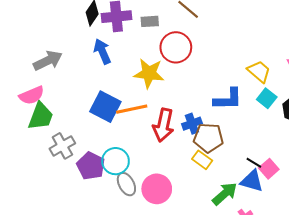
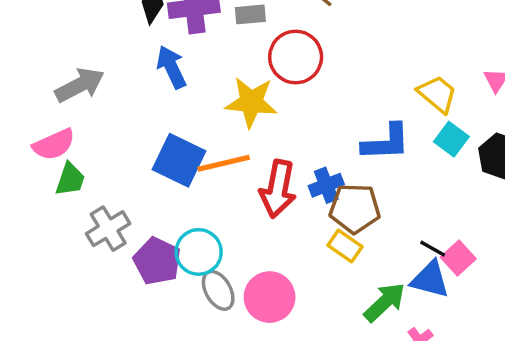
green trapezoid: (41, 116) -> (70, 179), size x0.7

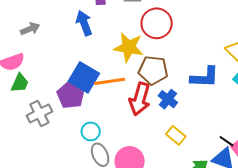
gray arrow: (80, 85) -> (30, 29), size x0.7
blue cross: (326, 185) -> (168, 99), turned -36
brown pentagon: (355, 208) -> (153, 70), moved
cyan circle: (199, 252) -> (91, 131), size x0.7
purple pentagon: (157, 261) -> (71, 95), moved

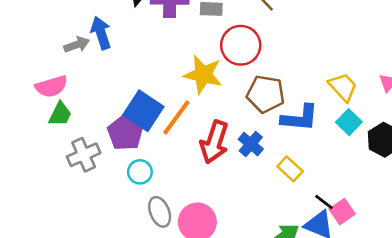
blue arrow: (84, 23) -> (101, 33), moved
brown pentagon: (153, 70) -> (266, 94), moved
orange line: (110, 81) -> (176, 117), turned -48
cyan circle: (91, 131) -> (140, 172), moved
yellow rectangle: (176, 135) -> (290, 169), moved

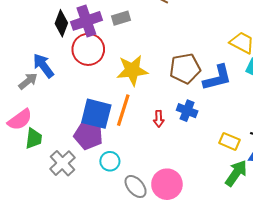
red circle: (241, 45) -> (88, 49), moved
red arrow: (214, 142) -> (159, 119), size x0.5
yellow rectangle: (290, 169) -> (230, 141), moved

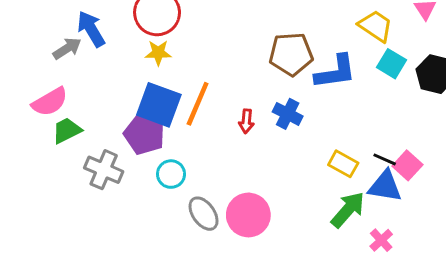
yellow star: (132, 70) -> (158, 53), moved, size x0.6
green trapezoid: (34, 138) -> (67, 130), turned -130
gray cross: (62, 163) -> (104, 170), turned -30

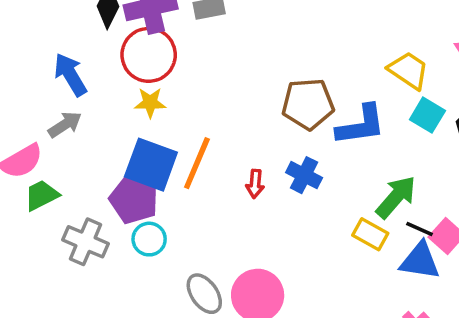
gray arrow: (67, 48) -> (65, 124), moved
cyan circle: (171, 174) -> (149, 239), moved
green arrow: (348, 210) -> (396, 197), moved

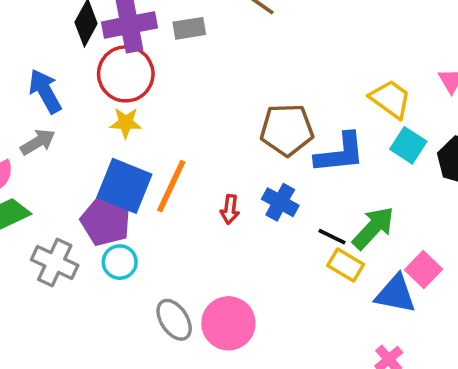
black line: (419, 229) -> (332, 237), moved

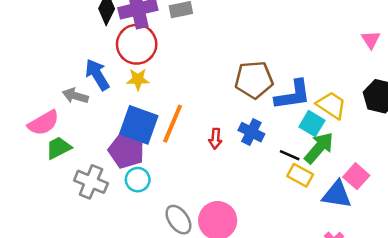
blue arrow: (45, 91) -> (97, 75), moved
yellow trapezoid: (390, 99) -> (331, 105), moved
gray arrow: (38, 142) -> (75, 96), turned -130
cyan square: (408, 145) -> (312, 124), moved

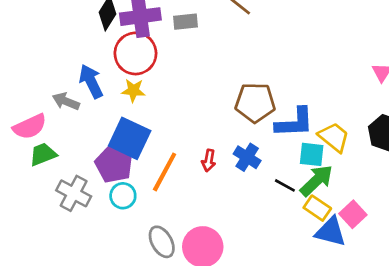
orange line: (173, 124) -> (165, 172), moved
cyan square: (312, 124) -> (312, 154), turned -30
yellow rectangle: (300, 175) -> (317, 208), moved

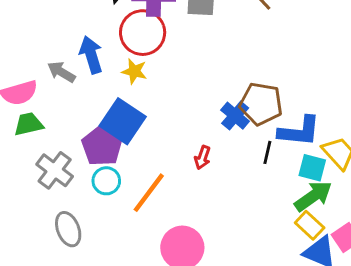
blue cross: (247, 157) -> (235, 116), moved
orange line: (165, 172) -> (149, 193), moved
black line: (285, 185) -> (267, 152), moved, turned 65
gray ellipse: (162, 242) -> (68, 229), moved

